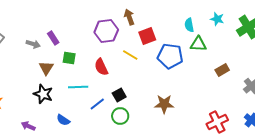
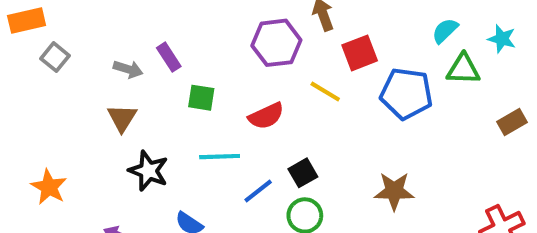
cyan star: (217, 19) -> (502, 39), moved
cyan semicircle: (189, 25) -> (445, 31), turned 56
red semicircle: (101, 67) -> (266, 116), turned -90
brown triangle: (46, 68) -> (122, 118), moved

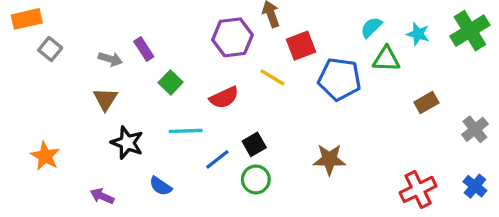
green square: (201, 98) -> (171, 82), turned 35

